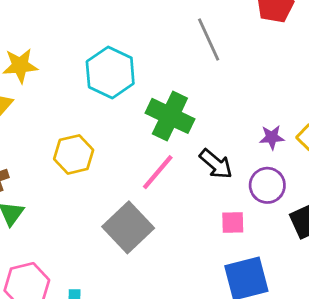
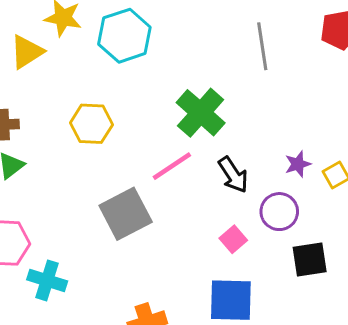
cyan hexagon: (110, 72) -> (124, 36), moved
purple star: (272, 137) -> (298, 164), turned -30
pink square: (233, 222) -> (233, 239), turned 35

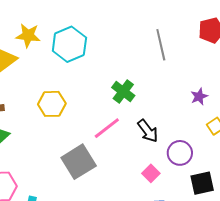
green cross: (201, 113) -> (123, 91), size x0.7
purple star: (298, 164) -> (199, 96), moved

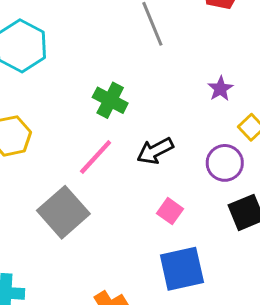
black arrow: (148, 131) -> (155, 151), turned 110
purple circle: (180, 153) -> (225, 163), moved

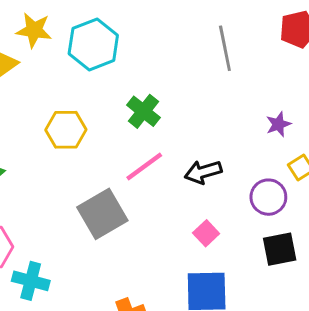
green cross: (110, 100) -> (144, 111), moved

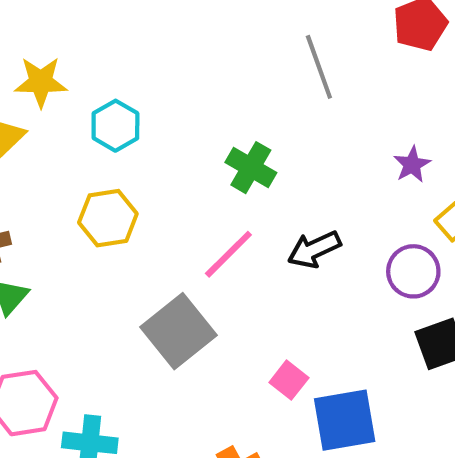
cyan hexagon: (93, 44) -> (115, 126), moved, size x0.7
green cross: (144, 111) -> (251, 168), moved
pink square: (206, 233) -> (289, 380), moved

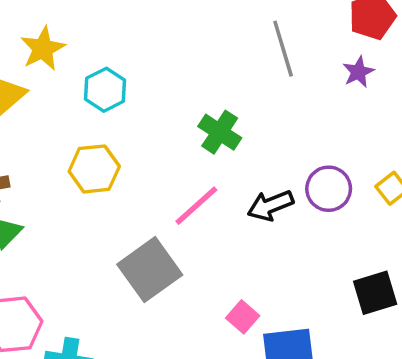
yellow star: (41, 82) -> (43, 49), turned -30
purple star: (412, 165) -> (358, 72), moved
purple circle: (413, 271) -> (329, 189), moved

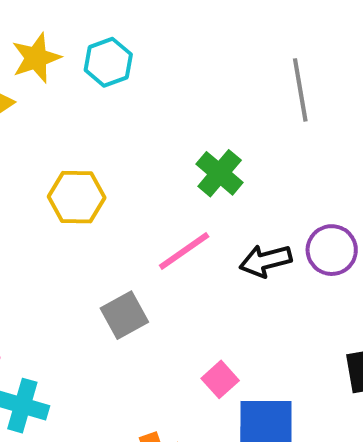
cyan hexagon: (105, 90) -> (108, 62), moved
gray square: (150, 270) -> (124, 315), size x0.7

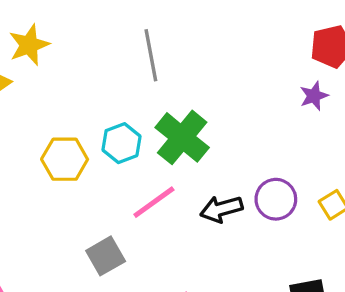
cyan hexagon: (108, 62) -> (121, 143), moved
gray line: (300, 90) -> (151, 55), moved
green cross: (220, 173) -> (182, 137), size x1.4

